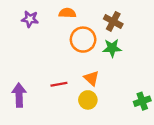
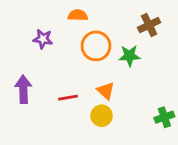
purple star: (30, 19) -> (43, 39), moved
brown cross: (113, 21) -> (149, 25), moved, turned 36
purple arrow: (19, 95) -> (23, 89), moved

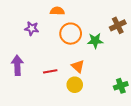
brown cross: (149, 25) -> (118, 25), moved

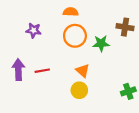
orange semicircle: (57, 11) -> (71, 12), moved
brown cross: (118, 25) -> (125, 27), turned 35
red line: (50, 71) -> (42, 71), moved

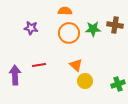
green star: (101, 43) -> (93, 29), moved
purple arrow: (18, 70) -> (15, 75), moved
yellow circle: (79, 90) -> (85, 81), moved

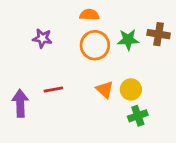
yellow circle: (85, 81) -> (131, 89), moved
green cross: (118, 84) -> (138, 116), moved

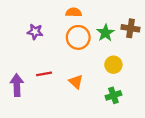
green star: (128, 40) -> (105, 33), turned -30
orange triangle: (105, 89) -> (76, 82), moved
yellow circle: (131, 89) -> (113, 65), moved

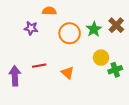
orange semicircle: (74, 12) -> (49, 11), moved
brown cross: (130, 28) -> (116, 25), turned 35
green cross: (113, 95) -> (115, 70), moved

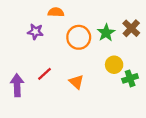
red line: (39, 66) -> (44, 74), turned -32

